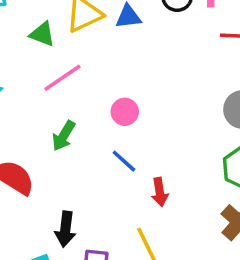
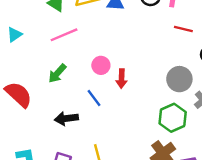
red arrow: (160, 192) -> (122, 79), moved
black arrow: (65, 229) -> (66, 118), moved, turned 65

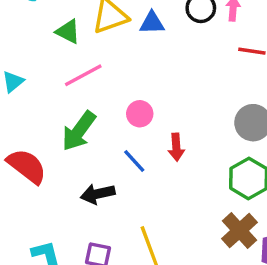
green arrow: (57, 73) -> (79, 131), size x1.4
red arrow: (122, 79) -> (176, 147), moved

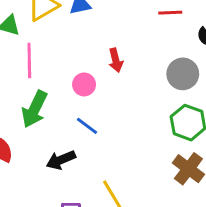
pink line: (83, 75) -> (29, 60), turned -52
red arrow: (176, 147) -> (116, 60), moved

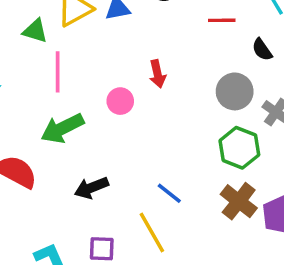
green arrow: (35, 109) -> (62, 128), turned 36
blue line: (87, 126) -> (169, 193), moved

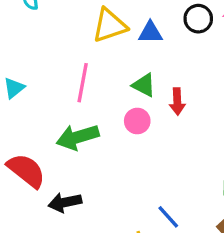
green triangle: (35, 31) -> (144, 85), moved
black arrow: (91, 188) -> (65, 202), moved

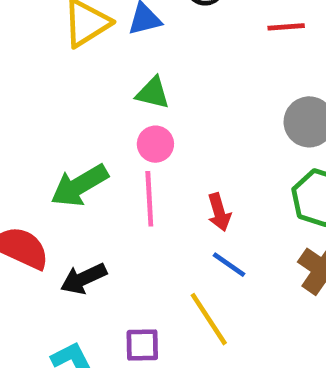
pink line: (83, 83) -> (149, 199), moved
red arrow: (177, 101) -> (219, 212), moved

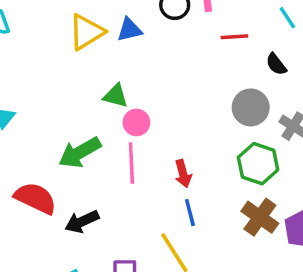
green triangle: (153, 93) -> (116, 96), moved
blue line: (229, 265) -> (190, 213), turned 40

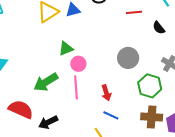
green triangle: (116, 96) -> (66, 49), turned -35
gray circle: (251, 107) -> (128, 58), moved
blue line: (190, 213) -> (111, 115), turned -49
brown cross: (260, 217) -> (152, 117), turned -30

